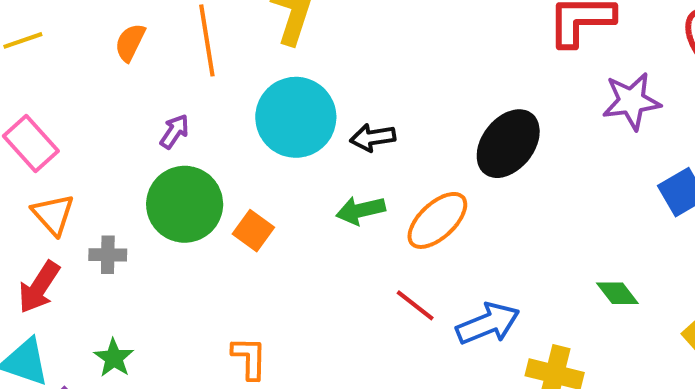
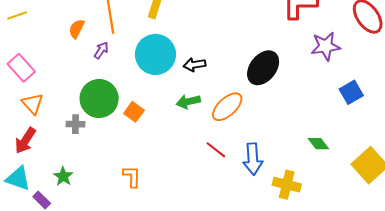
orange semicircle: (130, 42) -> (77, 29), moved
purple arrow: (175, 131) -> (101, 50), moved
gray cross: (108, 255) -> (76, 124), moved
blue arrow: (488, 324) -> (253, 159), turned 108

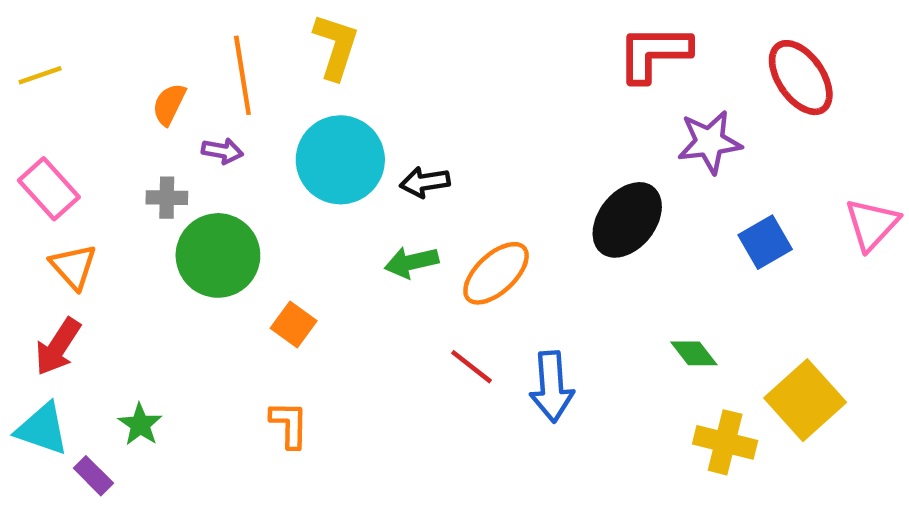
purple arrow: (101, 50) -> (222, 151), turned 66
black ellipse: (263, 68) -> (627, 220), moved
orange square: (134, 112) -> (294, 324), moved
gray cross: (76, 124) -> (167, 198), moved
yellow cross: (287, 185) -> (725, 442), moved

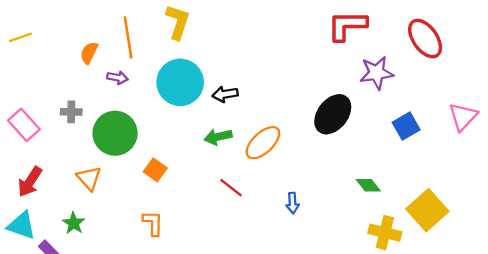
pink rectangle: (49, 189) -> (24, 125), moved
gray cross: (167, 198) -> (71, 112), moved
orange triangle: (73, 267) -> (89, 178), moved
red line: (472, 367) -> (231, 188), moved
blue arrow: (552, 387) -> (293, 203), size x0.6

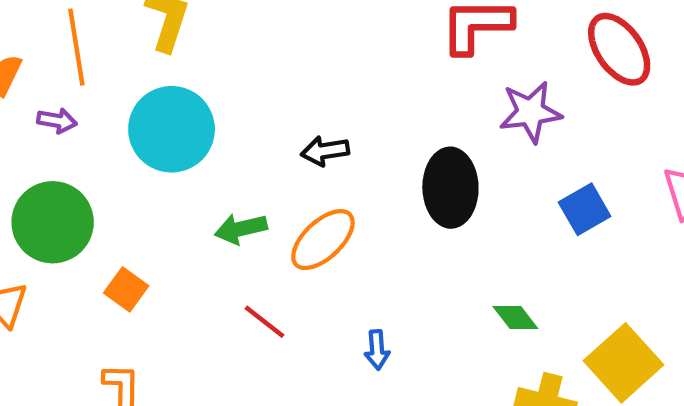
black arrow: (225, 94) -> (325, 151), moved
black ellipse: (333, 114) -> (450, 188), turned -39

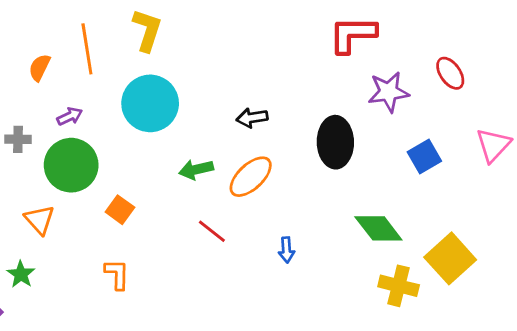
red ellipse: (619, 49) -> (450, 73), moved, size x0.7
purple arrow: (57, 121) -> (70, 116), moved, turned -35
green diamond: (515, 317) -> (378, 228), size x1.6

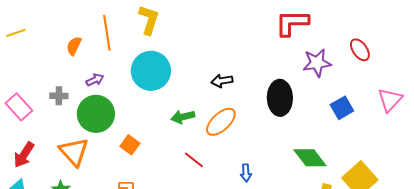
orange triangle: (40, 220) -> (74, 152), size x1.4

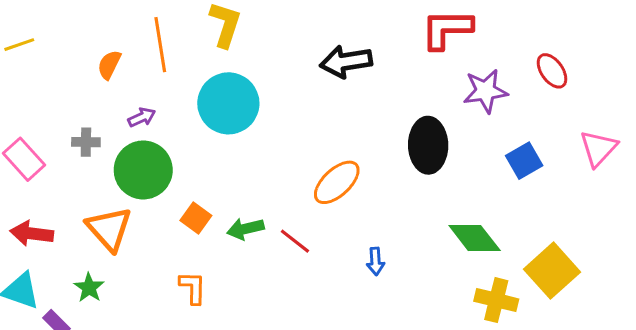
black arrow: (222, 81) -> (346, 62), moved, size x1.5
green arrow: (183, 117) -> (245, 229), moved
red arrow: (24, 155) -> (32, 233), turned 64

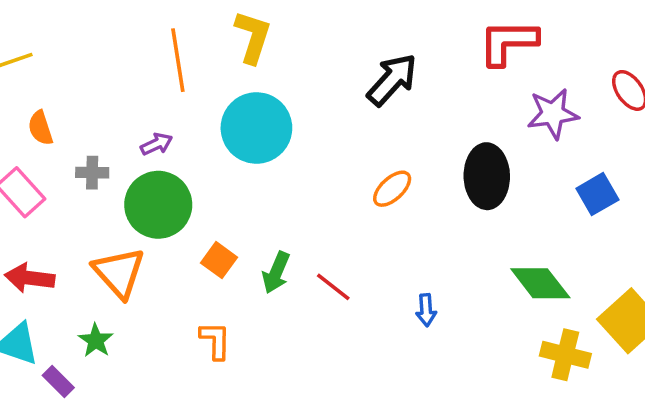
black arrow: (346, 62) -> (392, 80), turned 141
orange semicircle: (109, 65) -> (40, 128), moved, turned -44
orange ellipse: (337, 182) -> (392, 189), moved, size x0.7
green arrow: (245, 229) -> (276, 273), turned -54

